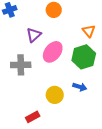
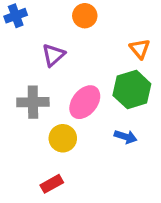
pink ellipse: (53, 52) -> (85, 102), moved
yellow circle: (55, 95) -> (63, 138), moved

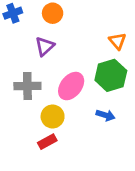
orange circle: (85, 16) -> (53, 13), moved
red rectangle: (52, 184) -> (47, 142), moved

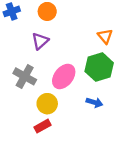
gray cross: (27, 86) -> (25, 76), turned 30

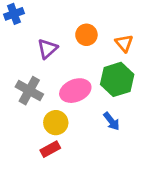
orange circle: (47, 11) -> (86, 35), moved
pink ellipse: (64, 76) -> (75, 91), turned 30
blue arrow: (94, 102) -> (112, 121), turned 35

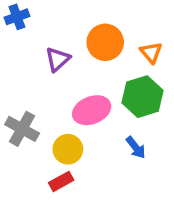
orange circle: (86, 35) -> (105, 42), size x1.4
gray cross: (29, 91) -> (22, 129), moved

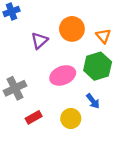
gray cross: (22, 129) -> (15, 88), turned 35
yellow circle: (68, 149) -> (71, 118), moved
red rectangle: (61, 181) -> (34, 117), moved

